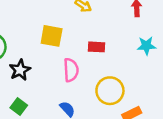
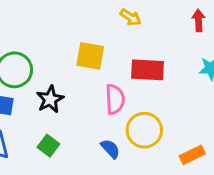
red rectangle: (97, 47) -> (147, 70), size x1.5
yellow circle: (110, 91) -> (144, 130), moved

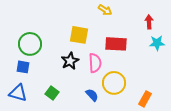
red arrow: (198, 20) -> (149, 22), moved
black star: (50, 99) -> (70, 61), moved
orange rectangle: (192, 155) -> (145, 99), turned -35

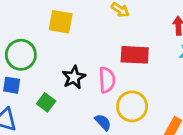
yellow square: (79, 35) -> (61, 22), moved
green square: (52, 93) -> (46, 102), moved

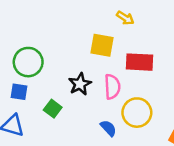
yellow square: (61, 22) -> (102, 45), moved

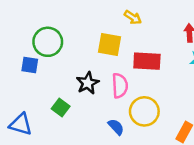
green circle: (28, 62) -> (48, 42), moved
blue square: (19, 92) -> (30, 65), moved

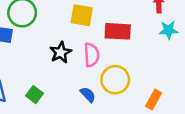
green square: (61, 108) -> (35, 95), moved

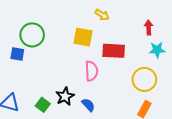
black star: (61, 52) -> (65, 96), moved
yellow circle: (115, 80) -> (144, 79), moved

